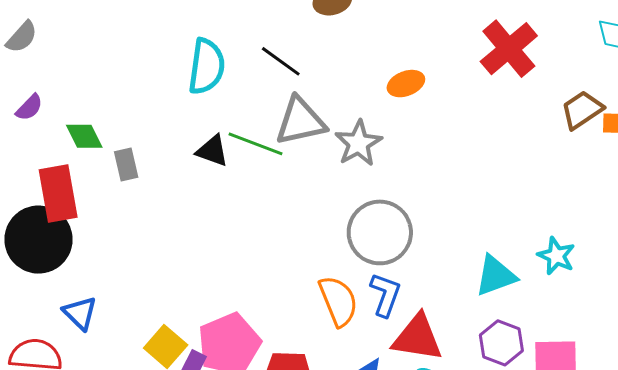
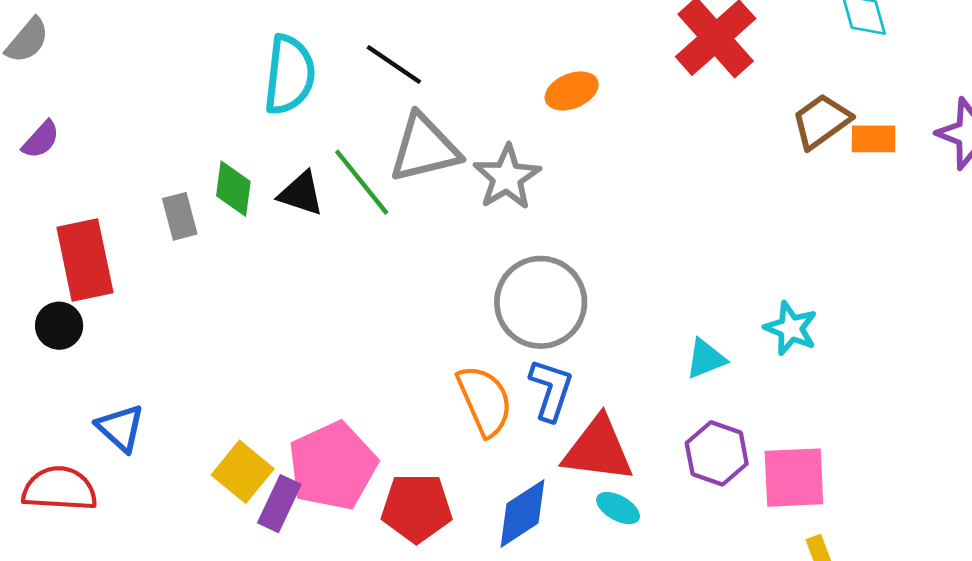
green diamond: (84, 136) -> (233, 189), moved, turned 36
green line: (256, 144) -> (362, 182), turned 32
black circle: (39, 240) -> (59, 326), size x0.5
cyan triangle: (495, 276) -> (706, 359), size x0.7

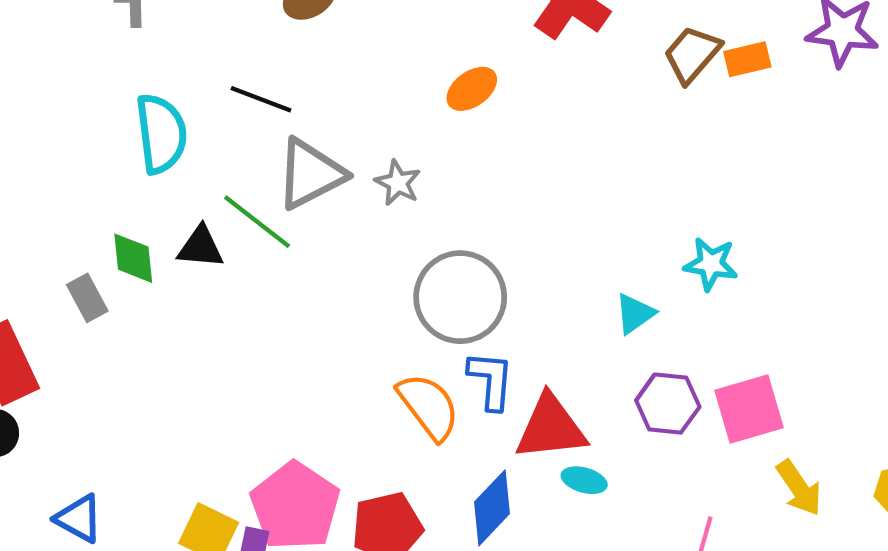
orange ellipse: (572, 91) -> (472, 89), moved
gray star: (507, 177) -> (398, 183), size x0.7

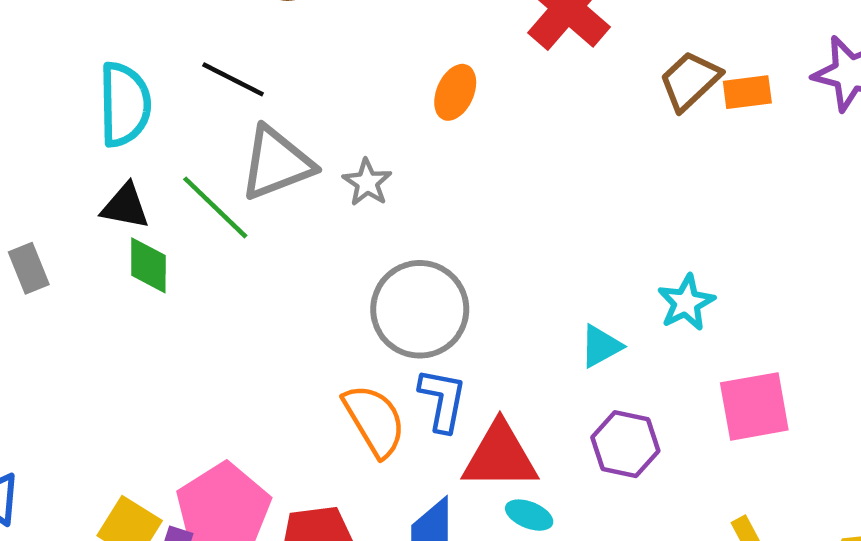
orange ellipse: (472, 89) -> (455, 92), turned -36
black triangle: (200, 247) -> (125, 206), moved
green diamond: (133, 258) -> (148, 265), moved
cyan star: (711, 264) -> (686, 303), turned 30
pink square: (749, 409) -> (754, 406), moved

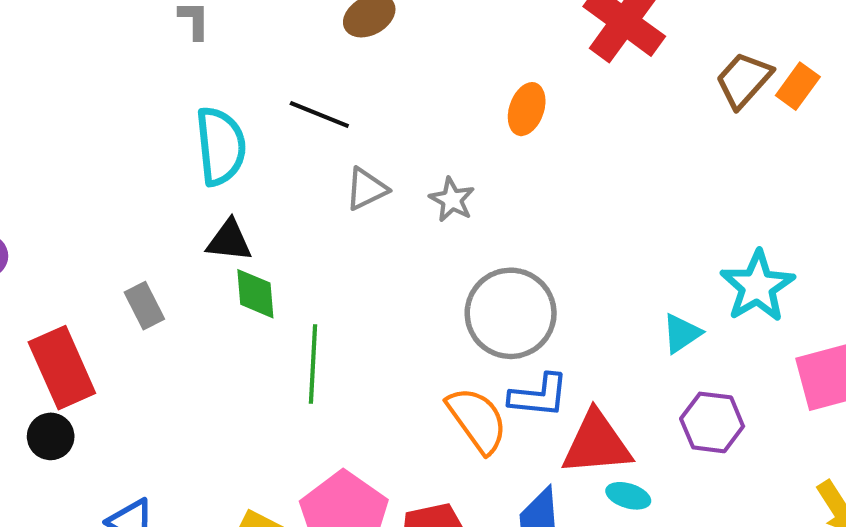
orange rectangle: (747, 92) -> (798, 86), turned -42
gray triangle: (277, 163) -> (366, 189), size x0.6
green line: (215, 207) -> (313, 364), moved, turned 54
cyan star: (686, 303) -> (757, 286), size x1.4
blue L-shape: (443, 400) -> (539, 396), turned 90

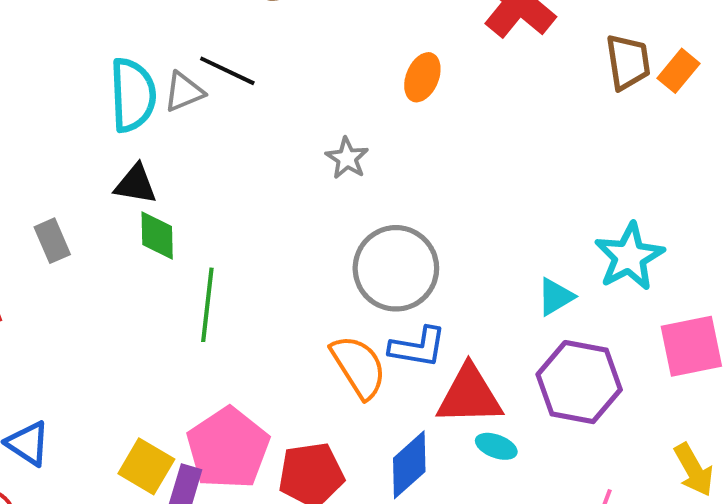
brown trapezoid: (744, 80) -> (628, 62), turned 126
gray triangle: (366, 189) -> (184, 92), moved
purple hexagon: (712, 422) -> (579, 382), size x1.4

